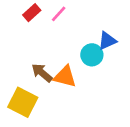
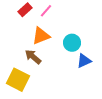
blue triangle: (107, 41) -> (84, 61), moved
orange triangle: (65, 77) -> (41, 36), moved, turned -36

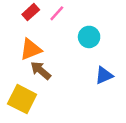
orange triangle: (41, 36) -> (31, 49), moved
cyan circle: (72, 43) -> (89, 37), moved

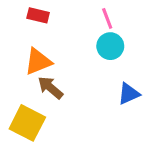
red rectangle: (31, 12) -> (38, 15), turned 56
pink line: (57, 13) -> (107, 18), moved, turned -63

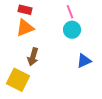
orange triangle: (38, 61) -> (25, 28), moved
brown arrow: (50, 88) -> (33, 57), turned -114

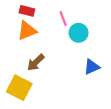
pink line: (70, 12) -> (63, 19), moved
brown arrow: (33, 57) -> (36, 62), turned 30

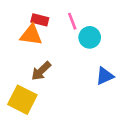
red rectangle: (27, 11) -> (40, 20), moved
orange triangle: (27, 31) -> (31, 35), turned 30

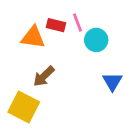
red rectangle: (40, 20) -> (56, 25), moved
blue triangle: (105, 76) -> (112, 82), turned -36

